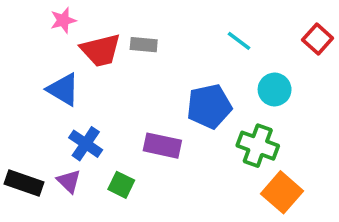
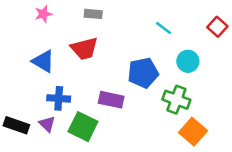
gray rectangle: (144, 45) -> (93, 14), moved
red trapezoid: (101, 50) -> (84, 48), moved
blue cross: (86, 144) -> (59, 98), turned -30
green square: (121, 185) -> (83, 127), size x1.6

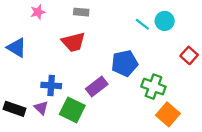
red square: (217, 27) -> (189, 55), moved
blue triangle: (43, 61) -> (17, 48), moved
cyan circle: (188, 61) -> (165, 21), moved
purple rectangle: (111, 100) -> (97, 87), turned -50

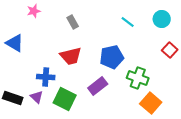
gray rectangle: (81, 12) -> (73, 22), moved, turned 56
cyan circle: (165, 21) -> (162, 19), moved
red trapezoid: (73, 42) -> (71, 56), moved
purple rectangle: (97, 87) -> (98, 86), moved

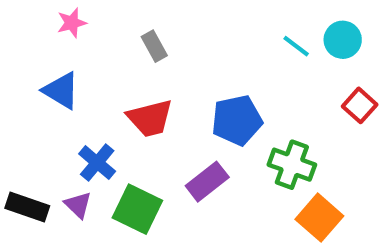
cyan line: (128, 22) -> (296, 46), moved
blue triangle: (15, 43) -> (61, 91), moved
blue cross: (46, 77) -> (97, 163), turned 36

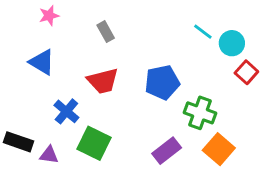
cyan circle: (343, 40) -> (232, 43), moved
purple rectangle: (207, 182) -> (167, 151), moved
purple triangle: (78, 205) -> (49, 155), moved, turned -36

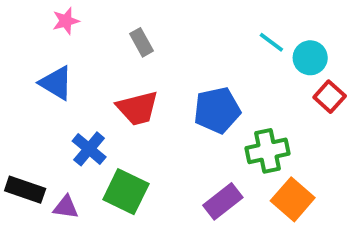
green cross: (200, 113) -> (268, 151), turned -32

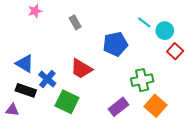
blue triangle: (56, 83) -> (25, 64), moved
red trapezoid: (138, 108) -> (81, 69), moved, turned 45
blue pentagon: (217, 110) -> (115, 44), moved
black rectangle: (25, 190) -> (26, 90), moved
purple triangle: (66, 207) -> (12, 110), moved

